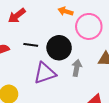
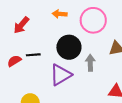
orange arrow: (66, 11) -> (60, 14), moved
black line: (31, 45) -> (33, 55), moved

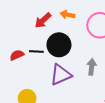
red arrow: (21, 25) -> (43, 20), moved
black circle: (69, 47) -> (59, 45), moved

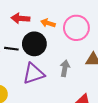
orange arrow: (68, 15) -> (48, 23), moved
red arrow: (43, 20) -> (20, 18), turned 42

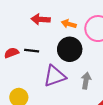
black circle: (34, 44) -> (70, 49), moved
gray arrow: (65, 68) -> (86, 81), moved

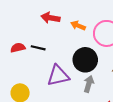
black circle: (70, 49) -> (85, 60), moved

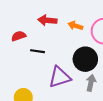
red semicircle: (18, 48) -> (19, 36), moved

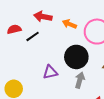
black line: (37, 51) -> (33, 36), moved, turned -48
purple triangle: (60, 77) -> (50, 72), size x0.7

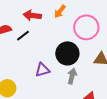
orange arrow: (69, 24) -> (60, 11), moved, turned -72

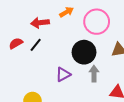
orange arrow: (60, 11) -> (66, 12), turned -144

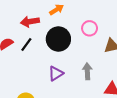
pink circle: (97, 22) -> (90, 28), moved, size x0.6
black circle: (84, 52) -> (58, 39), moved

